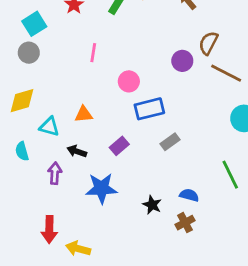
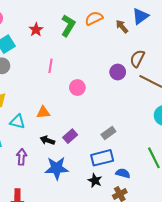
blue rectangle: (149, 109) -> (102, 158), moved
black arrow: (77, 151) -> (47, 140), moved

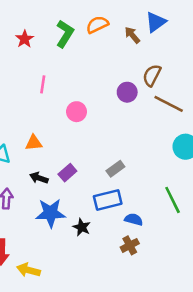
black star: (95, 181) -> (82, 227), moved

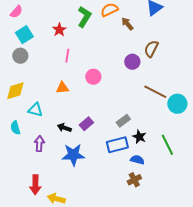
brown arrow: (132, 35) -> (127, 24), moved
red star: (25, 39) -> (59, 30), moved
brown line: (169, 104) -> (155, 92), moved
orange triangle: (34, 143) -> (62, 88), moved
black star: (82, 227) -> (139, 137), moved

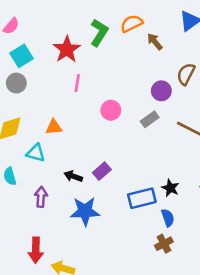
red star: (59, 30) -> (67, 49), size x1.5
orange triangle: (62, 88) -> (54, 127), moved
gray rectangle: (123, 121) -> (150, 119), moved
blue semicircle: (137, 160) -> (168, 218), turned 56

